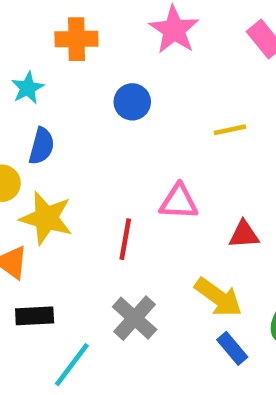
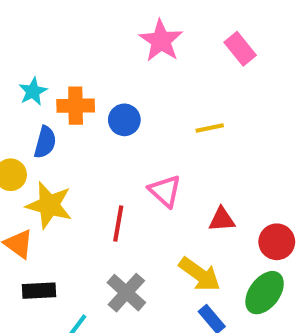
orange cross: (76, 39) -> (76, 106), moved
blue circle: (132, 102) -> (124, 120), moved
pink triangle: (179, 202) -> (165, 191), turned 39

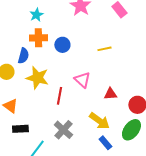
cyan star: (33, 91) -> (36, 15), moved
yellow star: (49, 205) -> (37, 78), moved

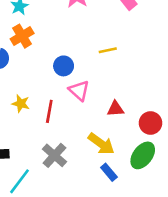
orange cross: (38, 38) -> (22, 36), turned -30
blue circle: (62, 45) -> (64, 66), moved
yellow star: (37, 78) -> (21, 104), moved, size x0.6

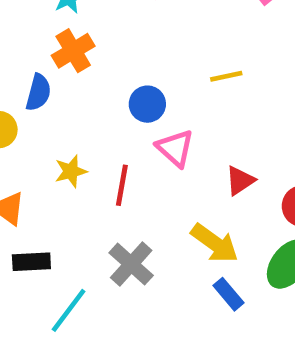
yellow star: (21, 104) -> (71, 171), turned -30
red triangle: (115, 109) -> (240, 181), turned -30

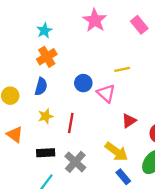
blue semicircle: (38, 92) -> (41, 87), moved
pink triangle: (175, 148) -> (106, 93), moved
black rectangle: (31, 262) -> (46, 153), moved

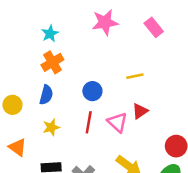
pink star: (95, 20) -> (105, 22), turned 30
pink triangle: (106, 93) -> (117, 122), moved
red triangle: (129, 121) -> (140, 111), moved
red line: (71, 123) -> (89, 122), moved

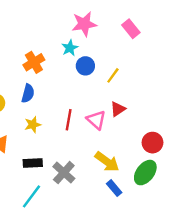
cyan star: (50, 34) -> (70, 48), moved
yellow line: (135, 76) -> (113, 75), turned -42
blue circle: (92, 91) -> (85, 66), moved

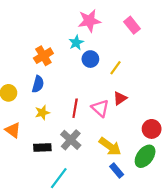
gray cross: (64, 173) -> (71, 140), moved
cyan line: (31, 196) -> (59, 178), moved

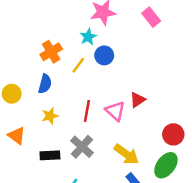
yellow line: (116, 68) -> (78, 65), moved

